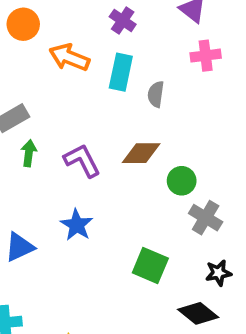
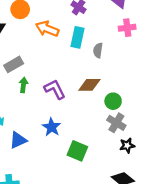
gray cross: (206, 218) -> (116, 123), moved
green square: (150, 265) -> (77, 151), moved
black star: (218, 273) -> (127, 145), moved

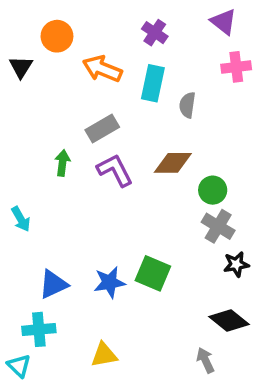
gray rectangle: (14, 64) -> (102, 129), moved
blue star: (51, 127) -> (109, 282), moved, turned 30
blue triangle: (18, 140) -> (53, 284), moved

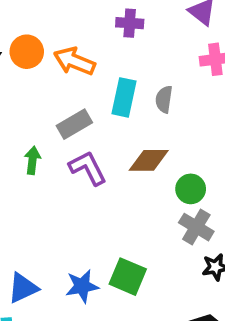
purple cross: (155, 33) -> (130, 23), turned -30
orange circle: (57, 36) -> (27, 52), moved
cyan rectangle: (153, 83) -> (124, 97), moved

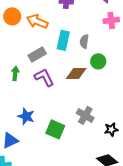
green circle: (191, 189) -> (98, 61), moved
gray cross: (196, 227) -> (85, 115), moved
green square: (128, 277) -> (55, 129), moved
blue star: (82, 286) -> (26, 116), moved, turned 30

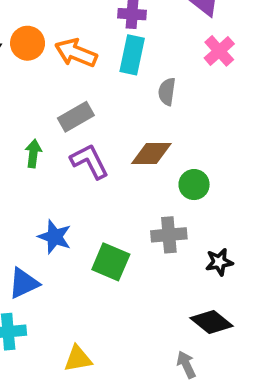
pink cross: (111, 20) -> (219, 51), turned -35
cyan rectangle: (63, 40) -> (132, 55), moved
green circle: (98, 61) -> (194, 185), moved
gray cross: (85, 115) -> (169, 235), turned -36

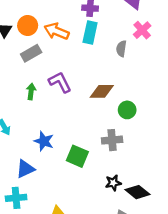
gray semicircle: (167, 92) -> (121, 49), moved
gray rectangle: (76, 117) -> (31, 53), moved
purple L-shape: (89, 161) -> (60, 82), moved
black star: (219, 262) -> (113, 183), moved

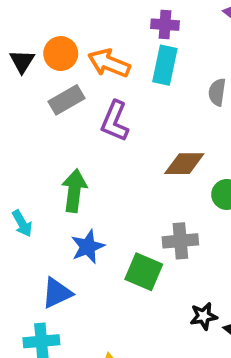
purple L-shape: (60, 82) -> (115, 121), moved, turned -130
green arrow: (31, 91) -> (74, 191), moved, size x1.5
gray cross: (112, 140) -> (180, 241), moved
blue star: (44, 141) -> (88, 247), turned 30

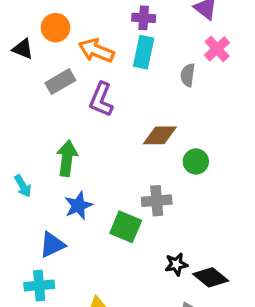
orange circle: (61, 54) -> (55, 28), moved
black triangle: (22, 61) -> (23, 49), turned -40

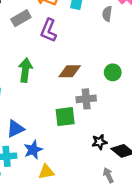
brown diamond: (160, 135) -> (70, 71), moved
blue star: (78, 206) -> (33, 150), moved
green square: (126, 227) -> (65, 117), turned -30

